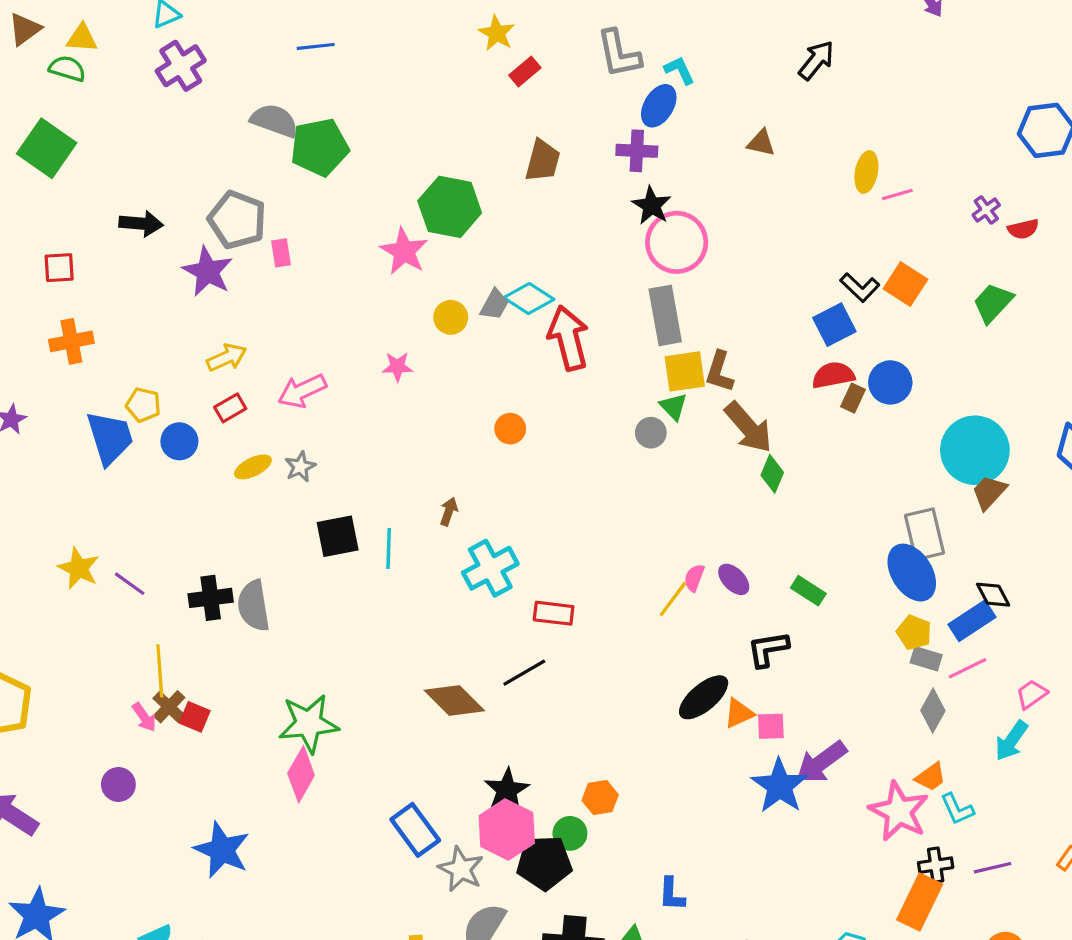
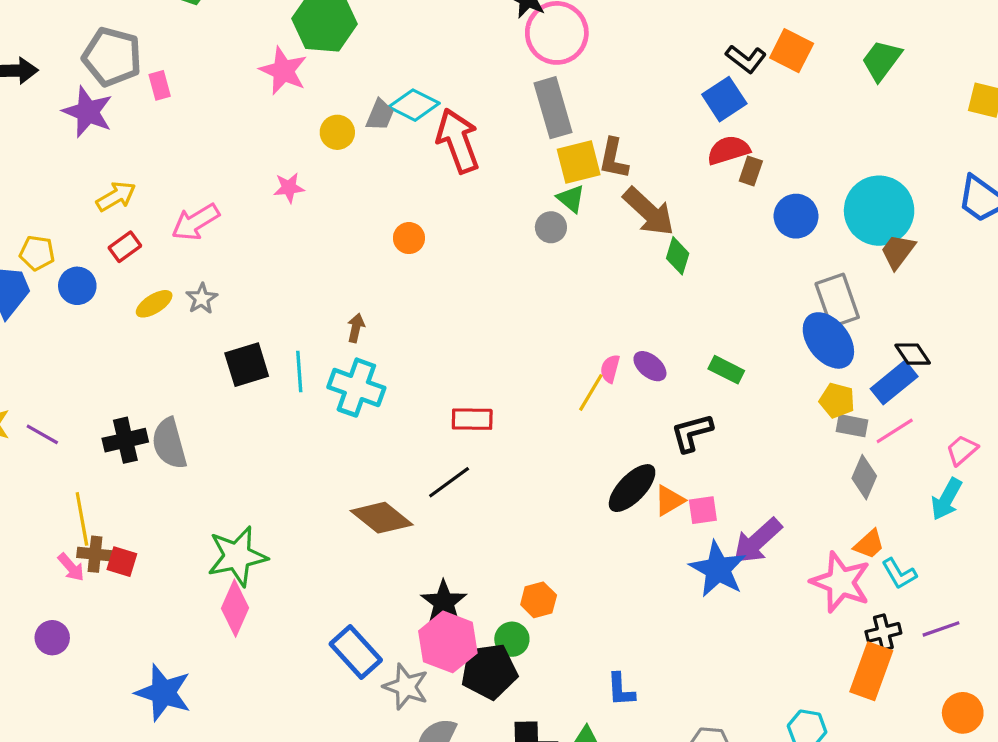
blue circle: (890, 382) -> (796, 216), moved
cyan cross: (490, 568) -> (356, 388), moved, turned -36
brown cross: (169, 707) -> (95, 554), turned -32

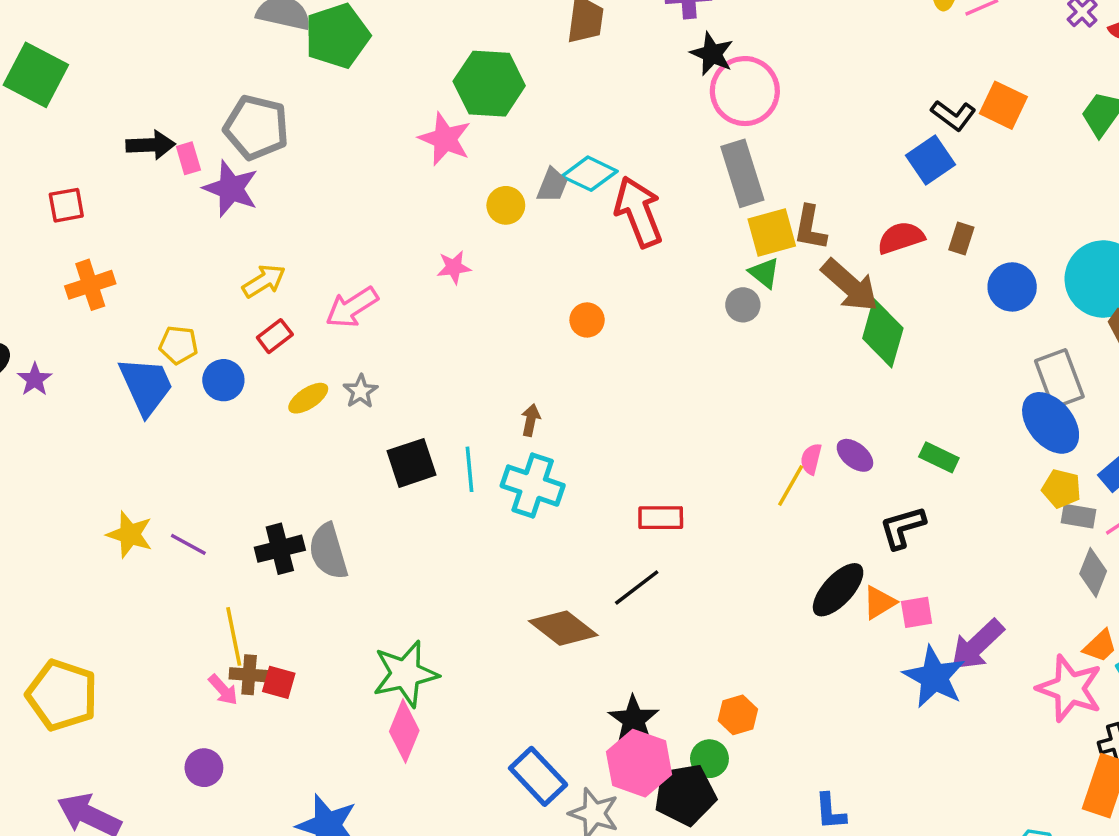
pink rectangle: (160, 85) -> (188, 158), moved
red semicircle: (728, 150) -> (901, 238), moved
green diamond: (678, 256) -> (883, 333), size x1.6

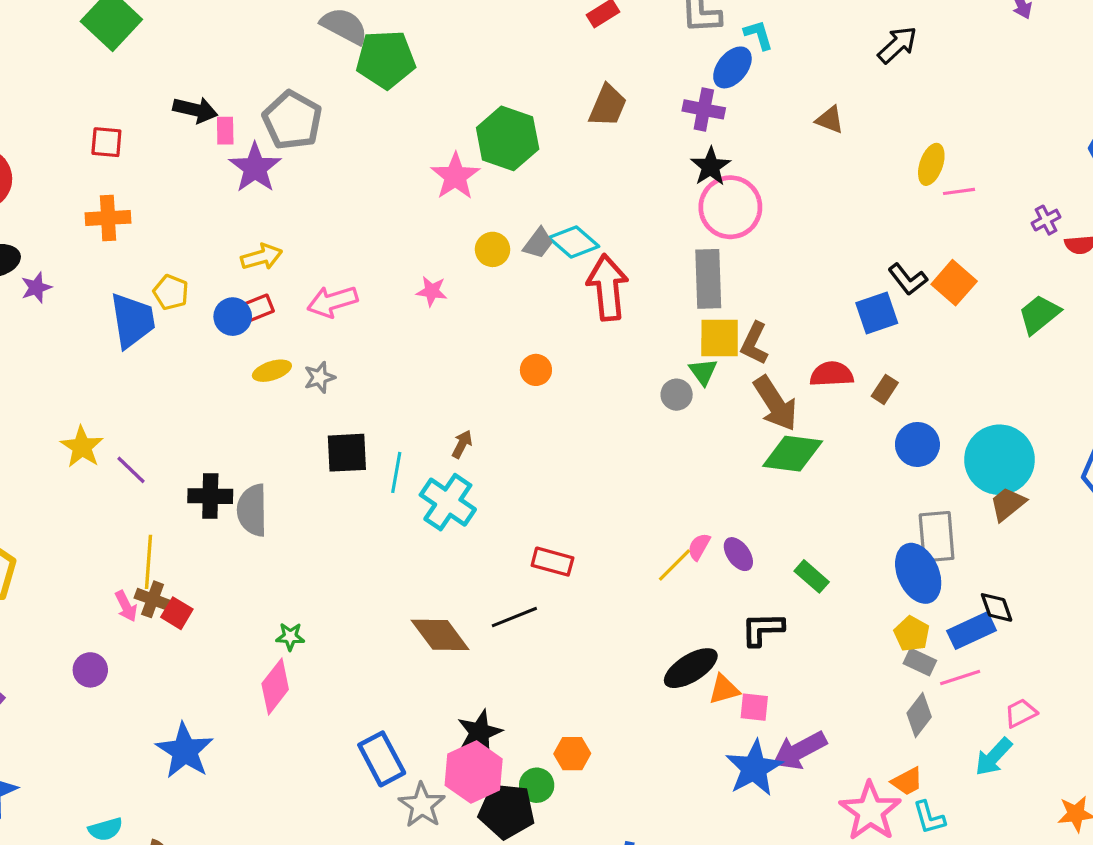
green diamond: (883, 333) -> (793, 454), turned 66
blue circle: (223, 380) -> (233, 317), moved
green star: (405, 674) -> (290, 637), size x0.5

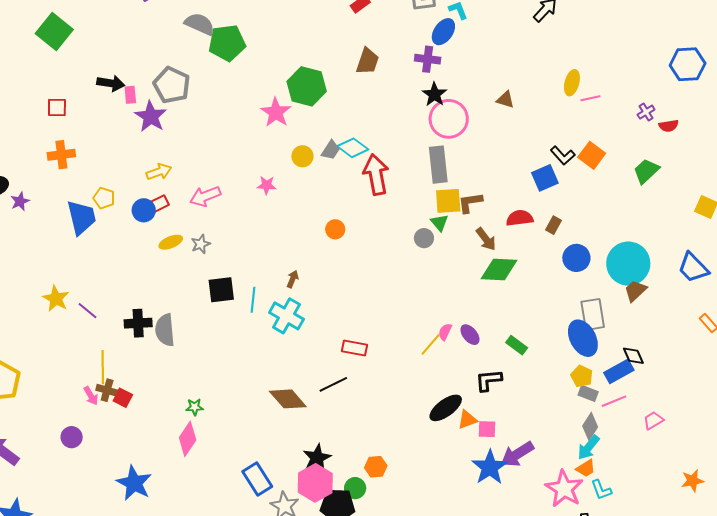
brown triangle: (830, 120) -> (505, 100), moved
brown L-shape: (754, 343) -> (470, 203), turned 60
brown arrow: (775, 404) -> (486, 239), size x0.7
cyan arrow: (994, 757) -> (588, 447), moved

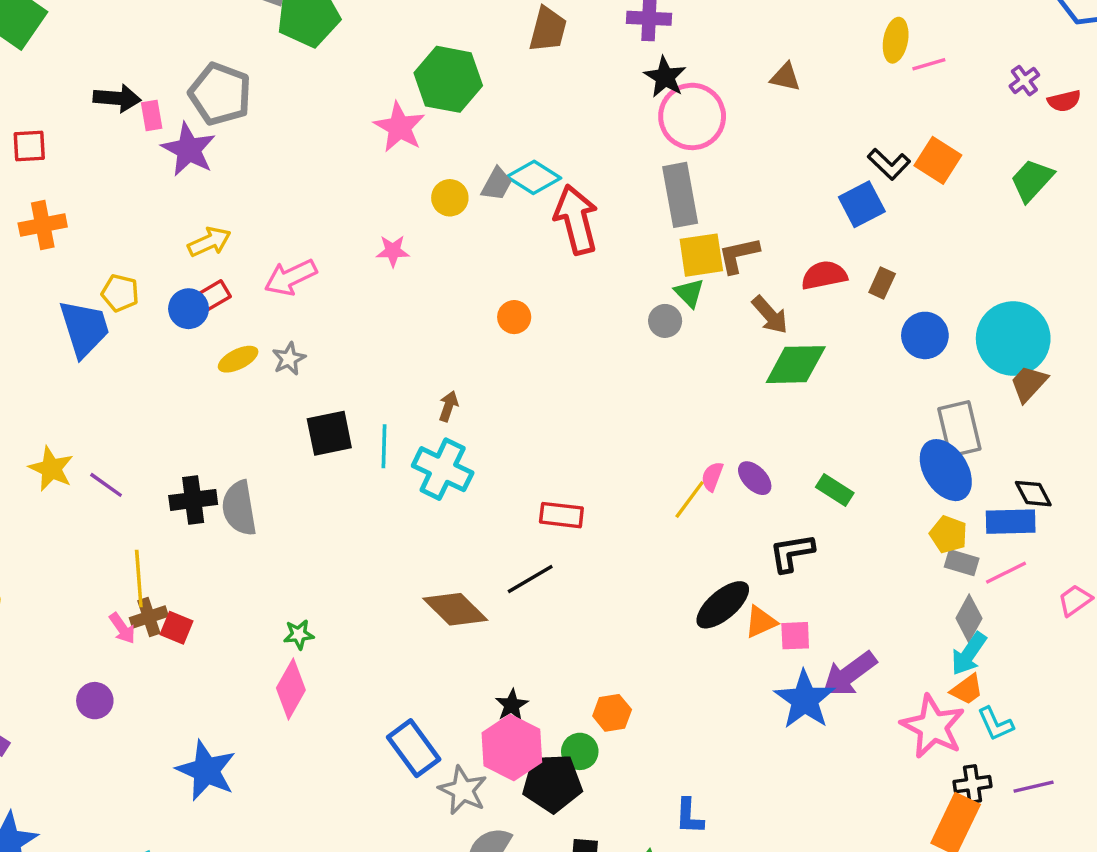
blue rectangle: (619, 371) -> (1011, 522), turned 32
brown cross: (107, 390) -> (149, 617), turned -30
black star: (317, 458) -> (512, 705), size x0.7

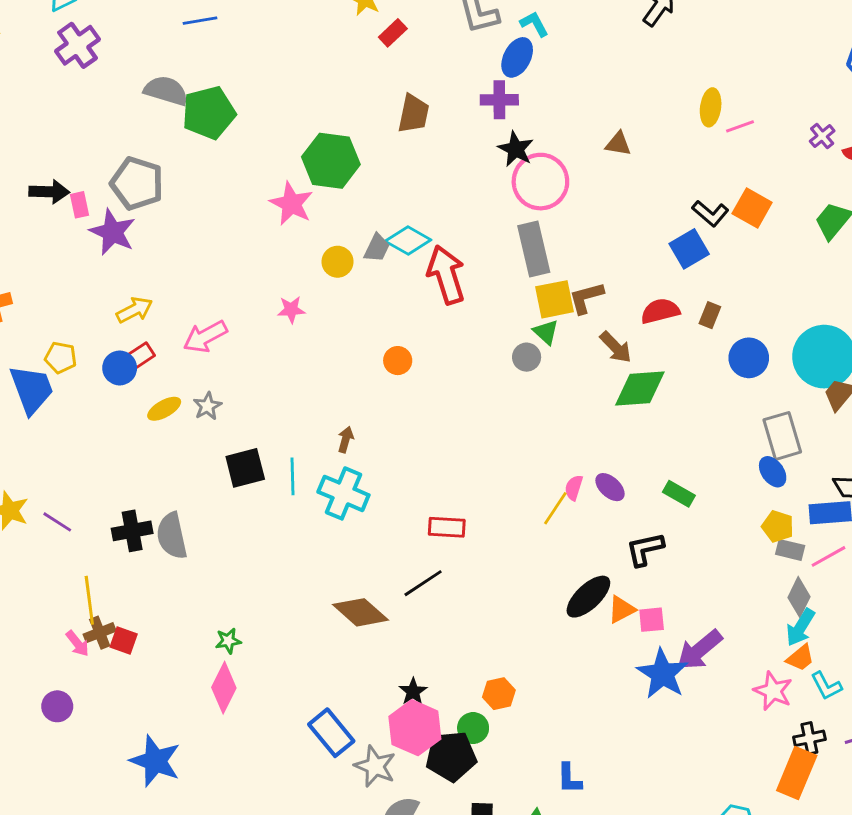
blue ellipse: (946, 470) -> (773, 472), size x0.6
pink star: (933, 726) -> (773, 691), size x0.7

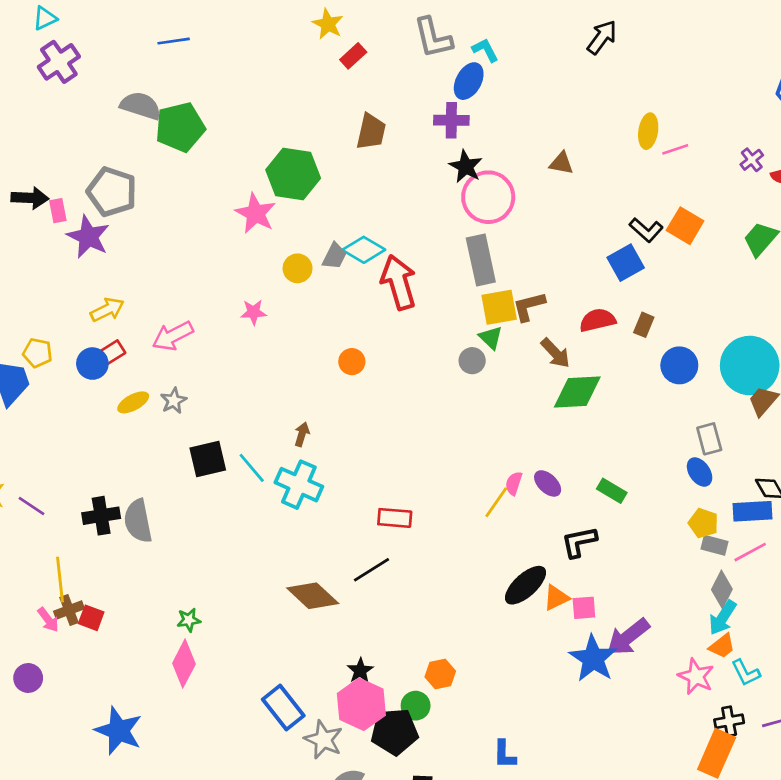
gray rectangle: (782, 436) -> (709, 439), size x0.7
cyan line: (292, 476) -> (252, 468), turned -40

